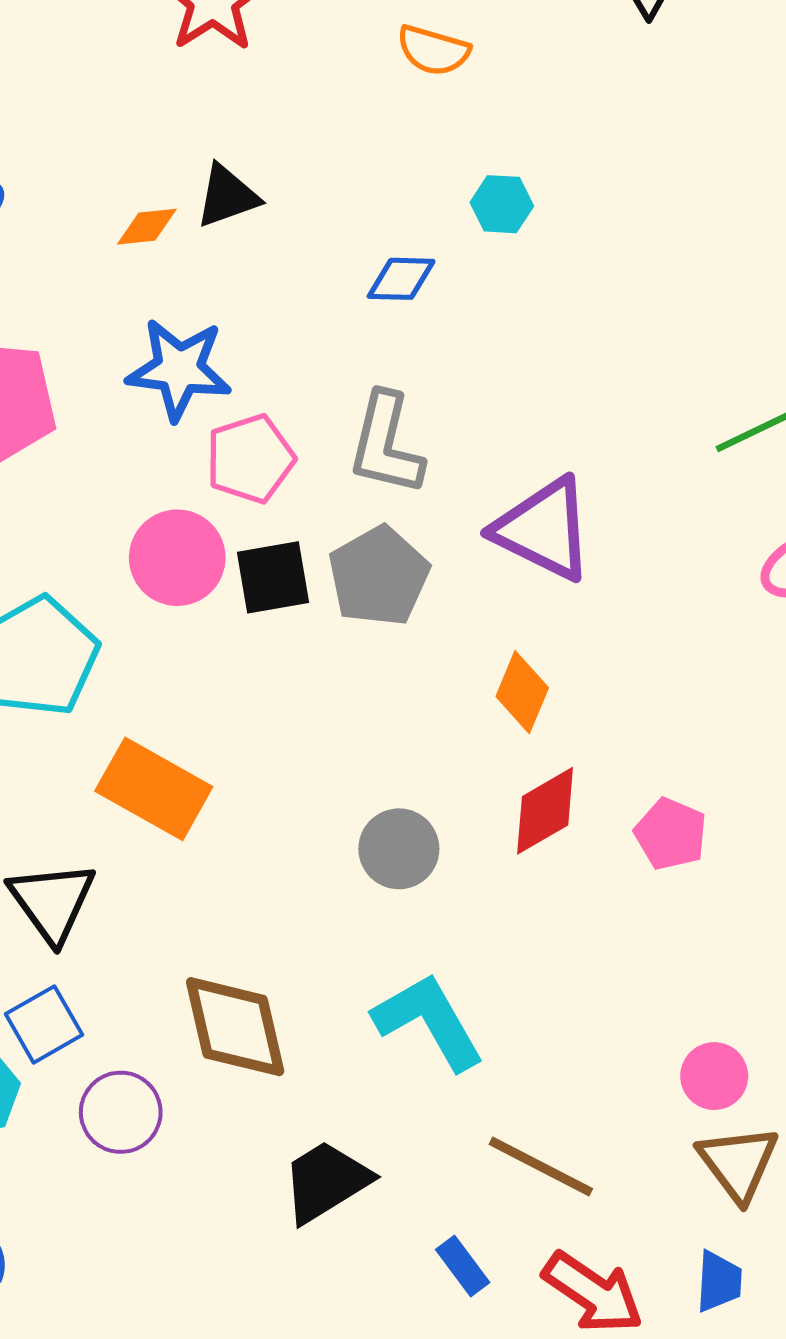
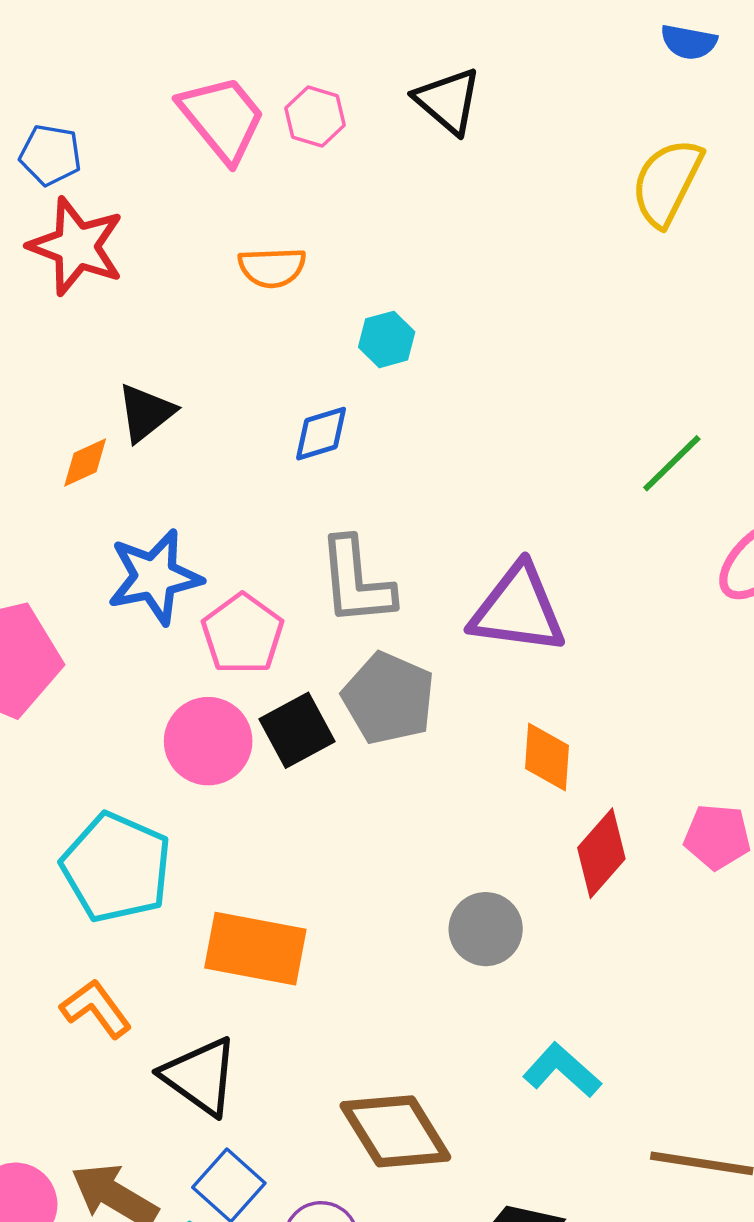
orange semicircle: (433, 50) -> (272, 267), moved
cyan L-shape: (429, 1021) -> (562, 1070), size x0.7

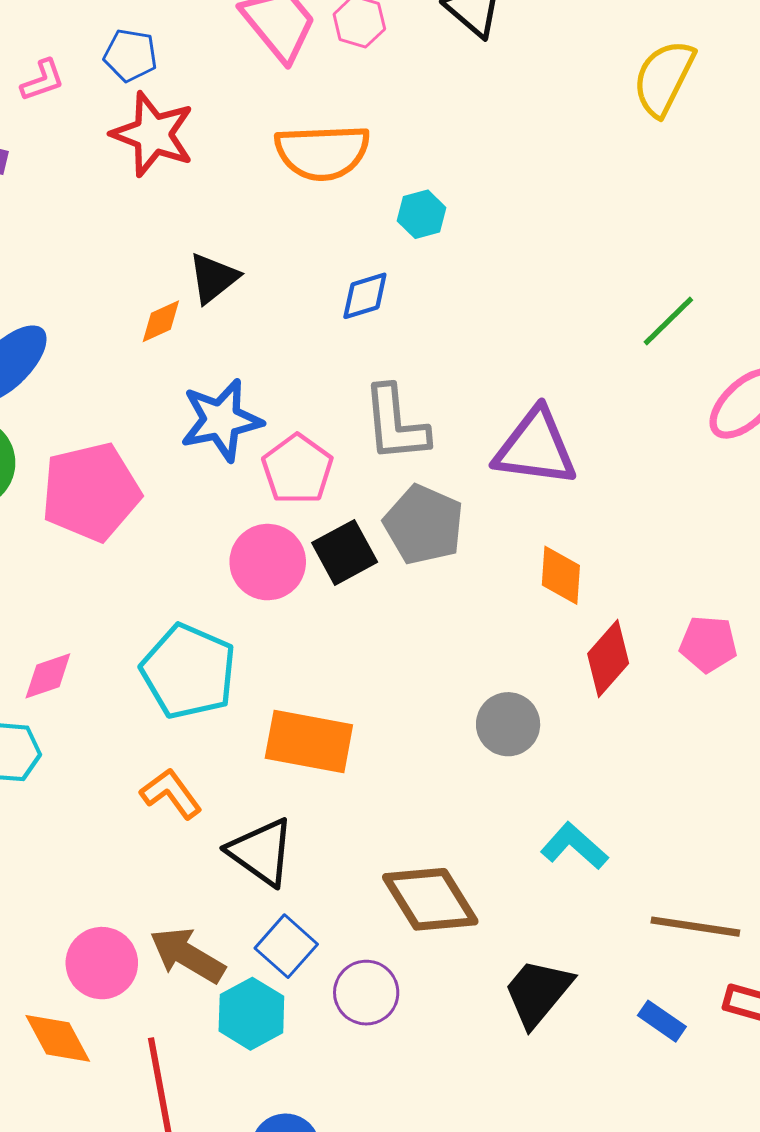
orange semicircle: (272, 267) -> (322, 152), size x1.6

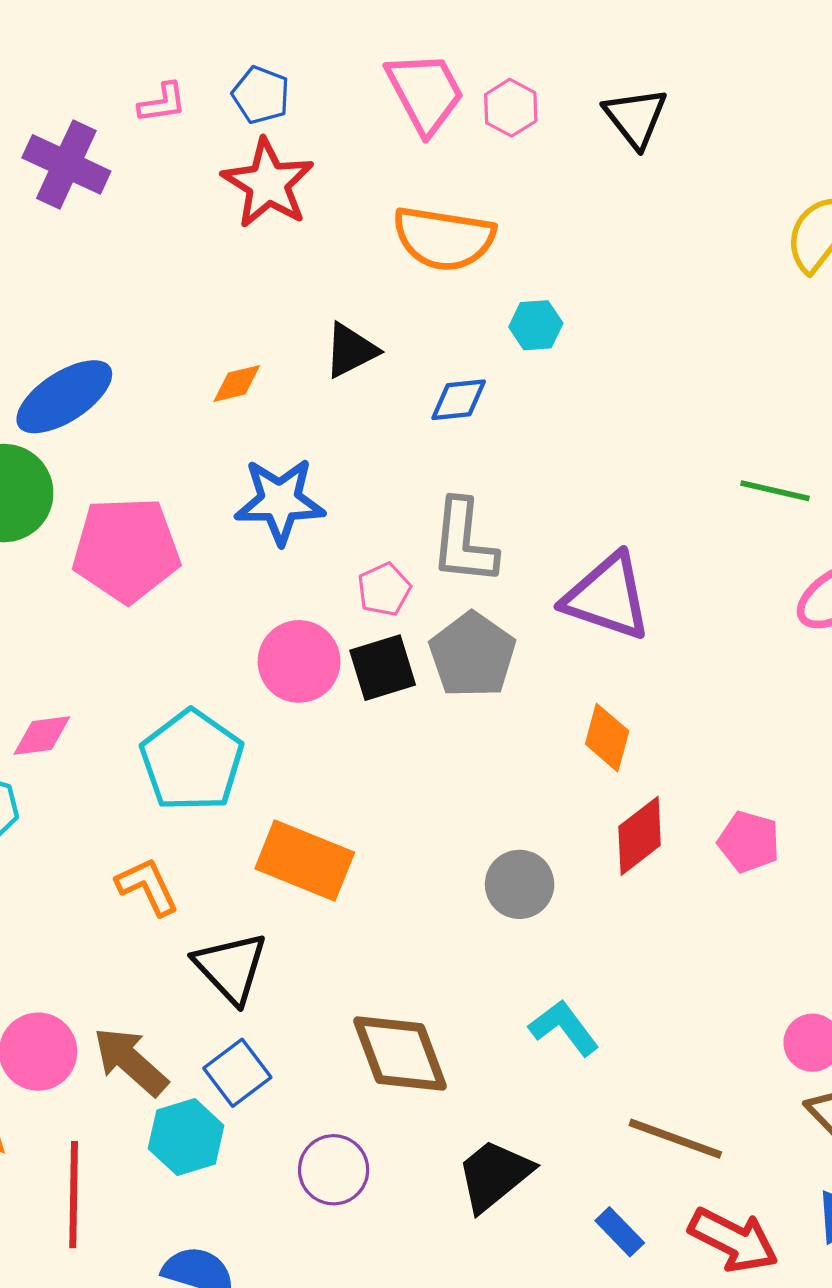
black triangle: (213, 278) -> (351, 350), moved
green line: (668, 321) -> (775, 491), turned 46
pink pentagon: (297, 469) -> (384, 589), moved, size x0.7
purple circle: (366, 993) -> (334, 1170), moved

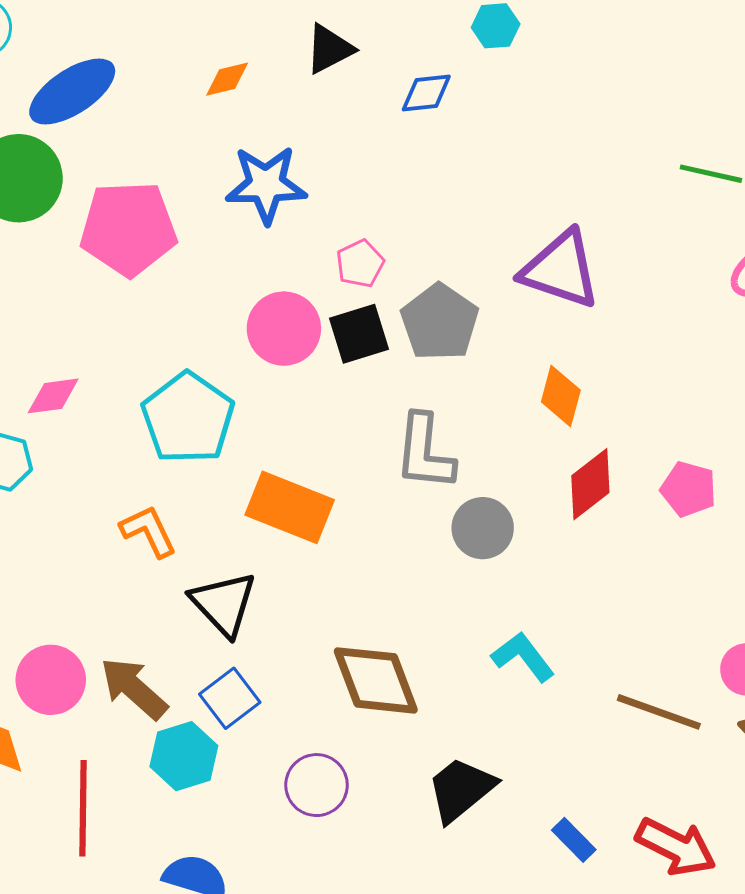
gray L-shape: (464, 542) -> (425, 452), moved
brown line: (675, 1139) -> (659, 712), moved

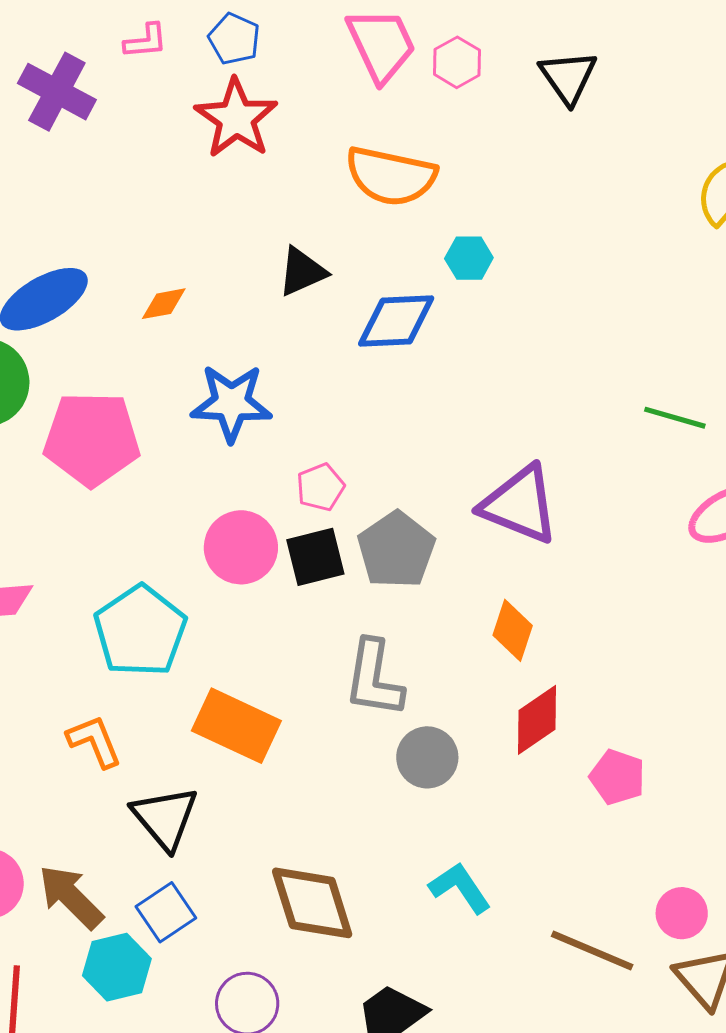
orange diamond: (227, 79) -> (164, 304), moved
blue diamond: (426, 93) -> (396, 321), size x1.5
pink pentagon: (689, 489) -> (617, 777), moved

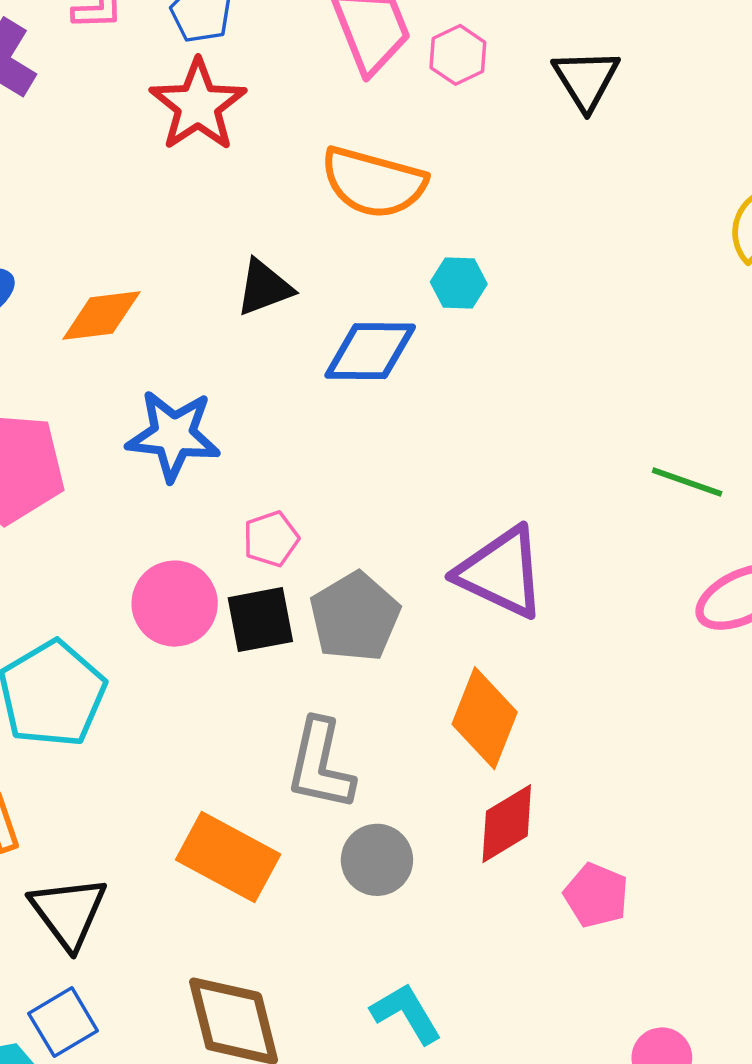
orange diamond: (164, 304) -> (101, 315), size x1.5
orange diamond: (513, 630) -> (485, 718), size x1.4
orange rectangle: (236, 726) -> (228, 857), moved

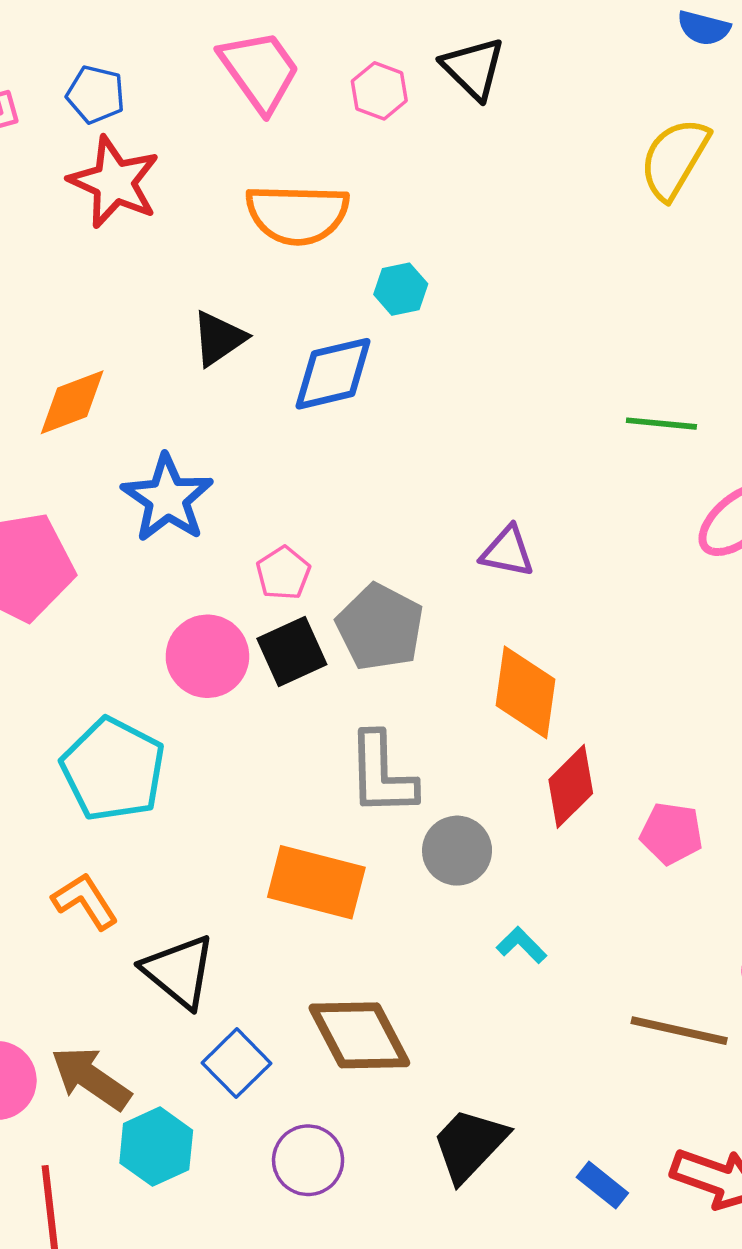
pink hexagon: (458, 55) -> (379, 91), moved
blue star: (173, 435) -> (167, 498), turned -30
purple triangle: (501, 572) -> (507, 552), size x0.6
cyan L-shape: (406, 1013) -> (522, 945), moved, size x0.7
blue square: (63, 1022) -> (236, 1063), moved

